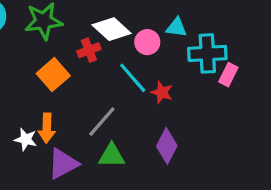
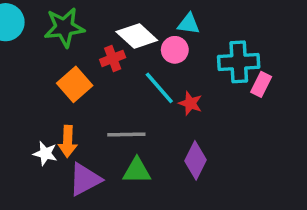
cyan triangle: (176, 28) -> (189, 24), moved
gray line: (102, 122) -> (126, 134), turned 48

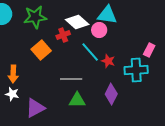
cyan triangle: (189, 24) -> (107, 15), size x1.5
cyan cross: (239, 62) -> (136, 70), moved
orange arrow: (68, 141) -> (13, 74), moved
white star: (45, 153) -> (12, 94), moved
purple triangle: (85, 179) -> (35, 108), moved

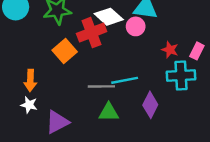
red cross: (63, 35) -> (92, 33), size x1.6
cyan line: (90, 52) -> (125, 80), moved, turned -60
red star: (108, 61) -> (170, 50), moved

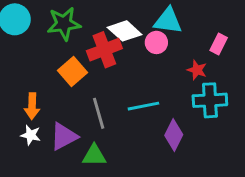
pink rectangle: (197, 51) -> (219, 44), moved
gray line: (101, 86) -> (99, 113), moved, turned 75
green triangle: (109, 112) -> (94, 155), moved
purple triangle: (57, 122) -> (64, 136), moved

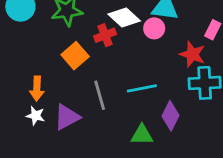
red cross: (104, 50) -> (105, 35), size x0.7
red star: (197, 70) -> (192, 54), size x1.4
green triangle: (94, 155) -> (142, 135), moved

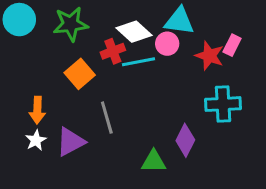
red star: (192, 54) -> (209, 56), moved
cyan line: (142, 88) -> (139, 62), moved
white star: (35, 116) -> (36, 140), turned 30

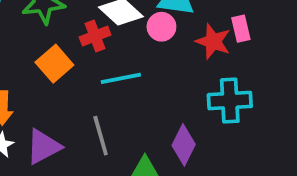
pink rectangle: (232, 45) -> (241, 29), turned -40
cyan line: (139, 62) -> (121, 78), moved
gray line: (107, 118) -> (101, 136), moved

